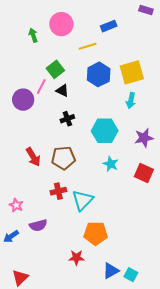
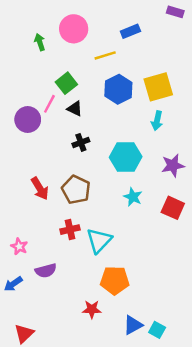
brown pentagon: (63, 158) -> (76, 190), turned 30

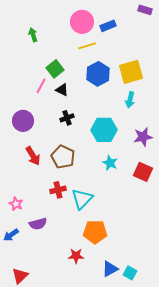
pink circle: (74, 29) -> (82, 22), moved
purple circle: (28, 120) -> (23, 121), moved

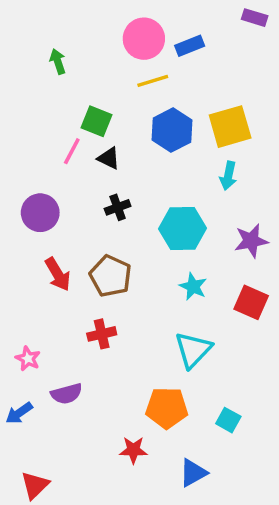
green square: (55, 69) -> (96, 121), turned -30
cyan triangle: (82, 199) -> (193, 350), moved
cyan square: (130, 273) -> (228, 420), moved

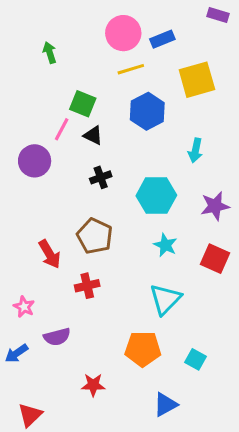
yellow square: (230, 127) -> (197, 80), moved
purple circle: (40, 213) -> (35, 161), moved
red arrow: (58, 274) -> (50, 254), moved
red star: (133, 450) -> (93, 385), moved

